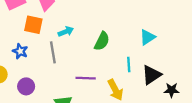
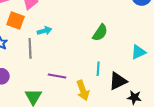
cyan triangle: (147, 37) -> (138, 52), moved
green semicircle: (102, 41) -> (100, 33), moved

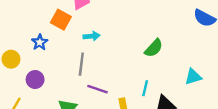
gray line: (30, 48) -> (81, 64), moved

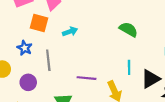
green semicircle: (154, 48) -> (128, 29), turned -90
gray line: (81, 64) -> (48, 60), moved

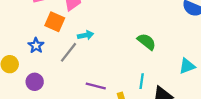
gray line: (48, 60) -> (69, 52), moved, turned 36

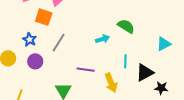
cyan arrow: (86, 35) -> (103, 39), moved
purple circle: (35, 82) -> (35, 61), moved

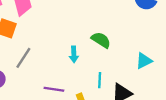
cyan arrow: (103, 39) -> (74, 54), turned 104

